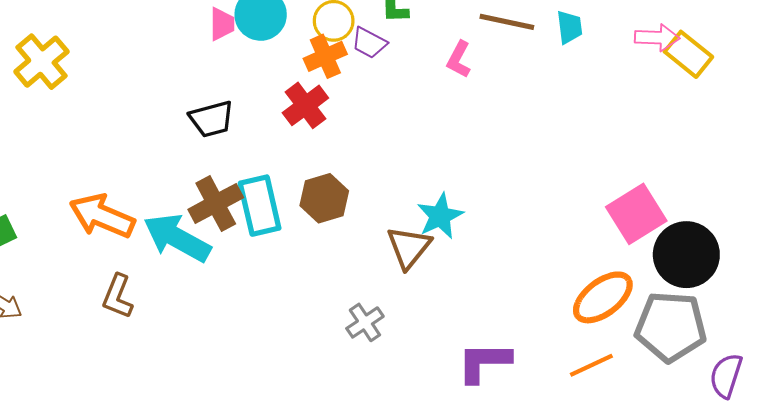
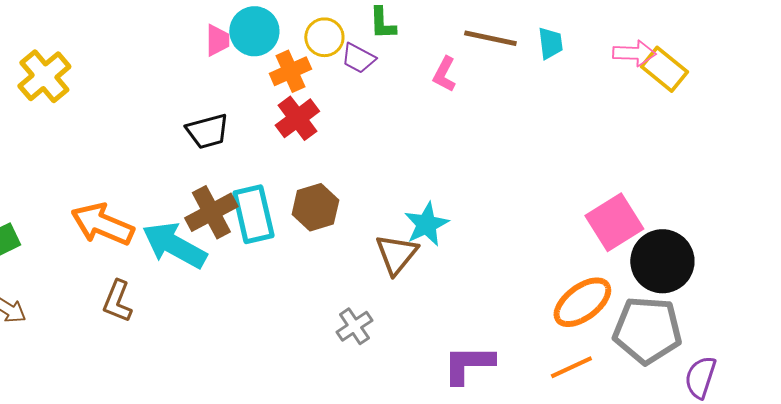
orange cross: (325, 56) -> (290, 71), moved

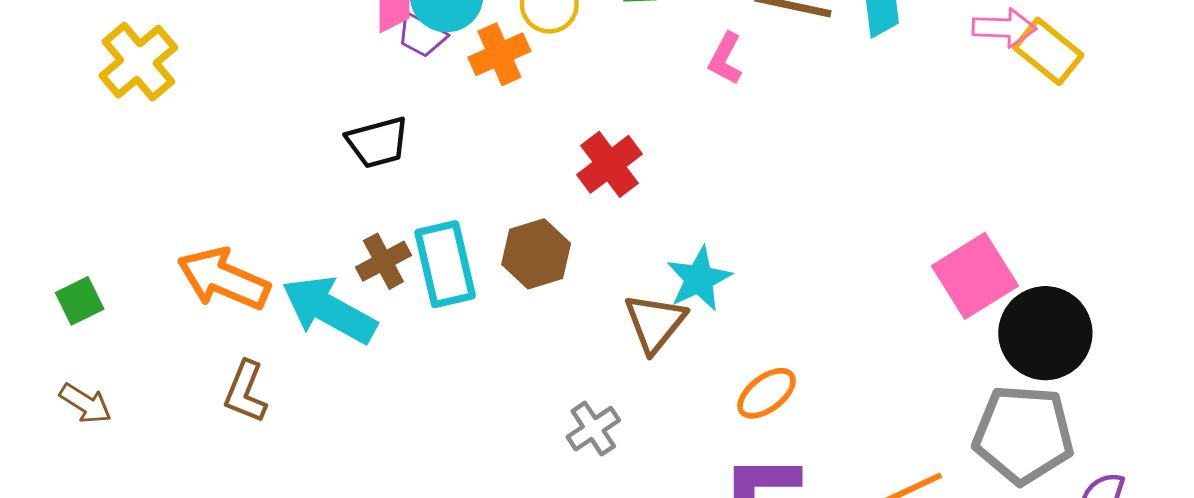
purple trapezoid: (358, 58) -> (422, 35), moved
red cross: (297, 118) -> (609, 164), moved
brown cross: (211, 212) -> (383, 261), size x0.7
orange ellipse: (582, 302) -> (767, 393), moved, size x0.7

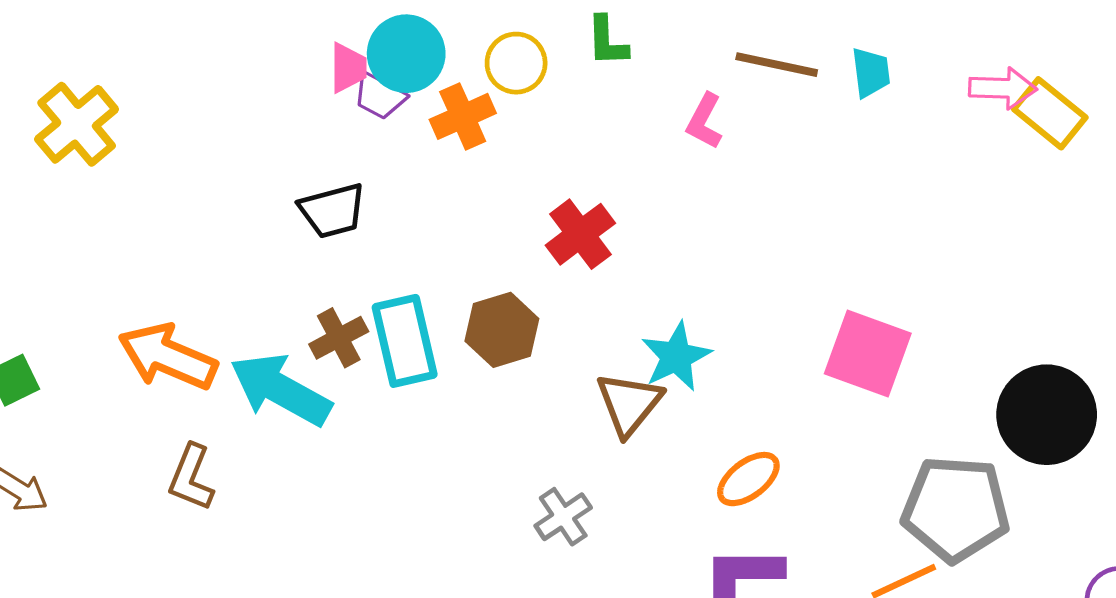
pink square: (975, 276) -> (868, 353), moved, turned -38
gray pentagon: (1023, 434) -> (956, 509), moved

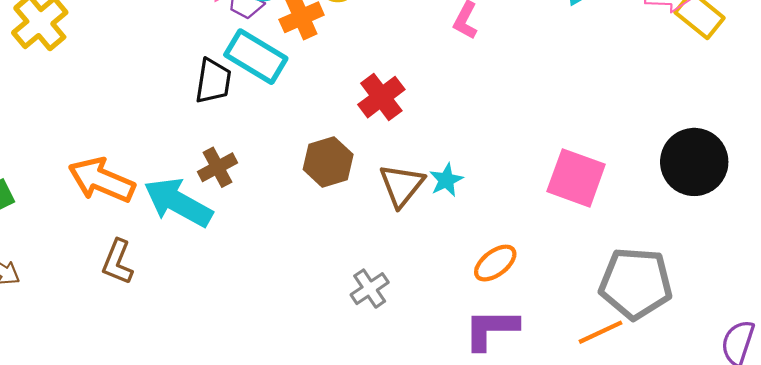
black trapezoid: (332, 211) -> (213, 81), turned -66
cyan rectangle: (405, 341) -> (256, 57), moved, turned -46
cyan star: (676, 357) -> (446, 180), size x0.7
brown triangle: (629, 404) -> (402, 185), moved
black circle: (1047, 415) -> (694, 162), moved

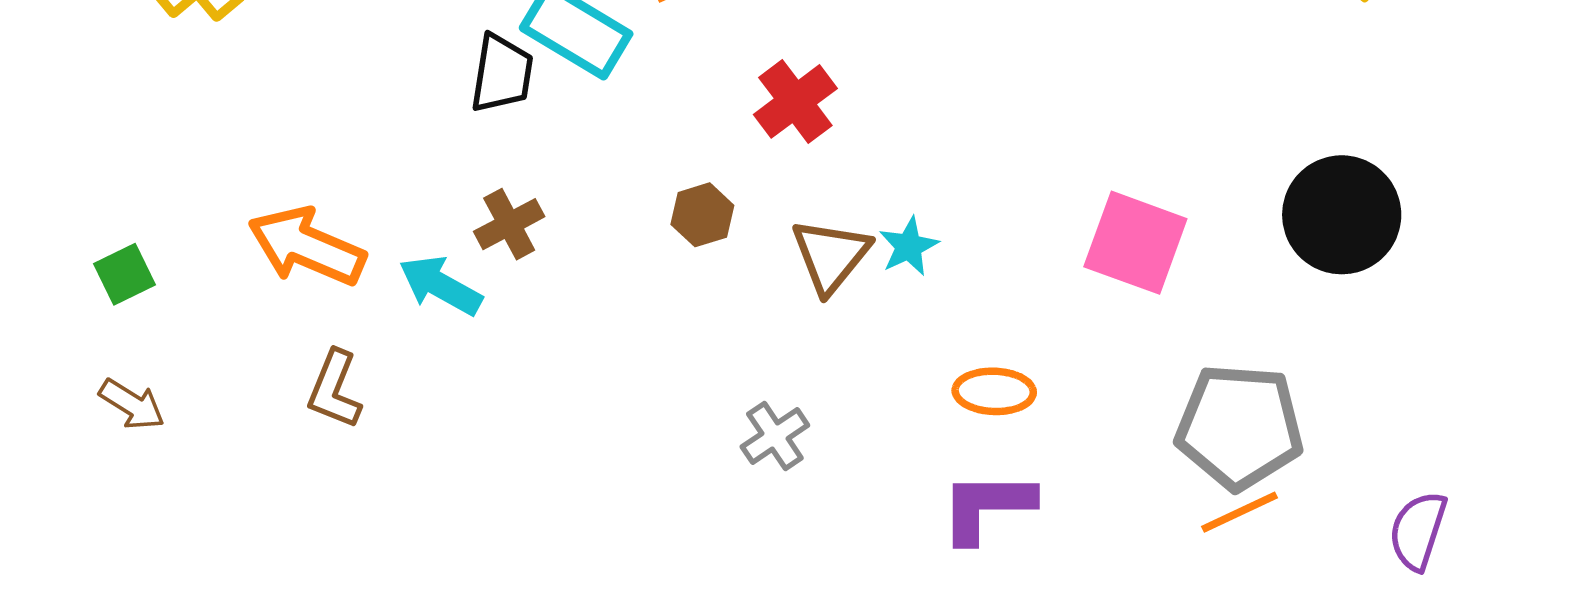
brown hexagon: (328, 162) -> (702, 215), size x0.7
cyan arrow: (178, 202) -> (440, 285), size x0.7
orange ellipse: (495, 263) -> (994, 391), turned 39
orange line: (601, 332) -> (1239, 512), moved

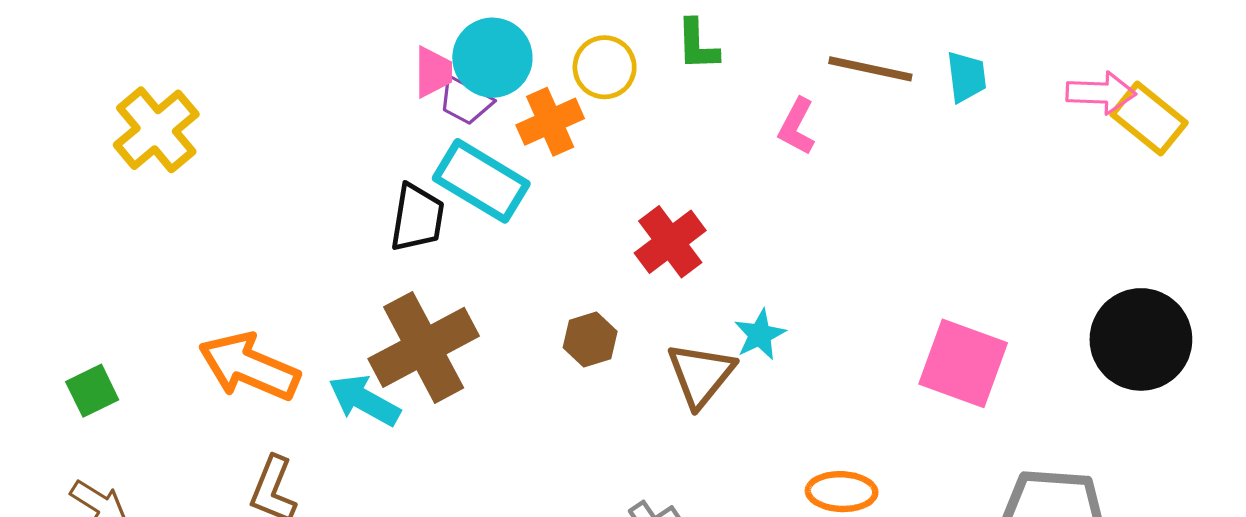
brown cross: (509, 224) -> (424, 347), size x1.8
cyan star: (909, 246) -> (760, 335), moved

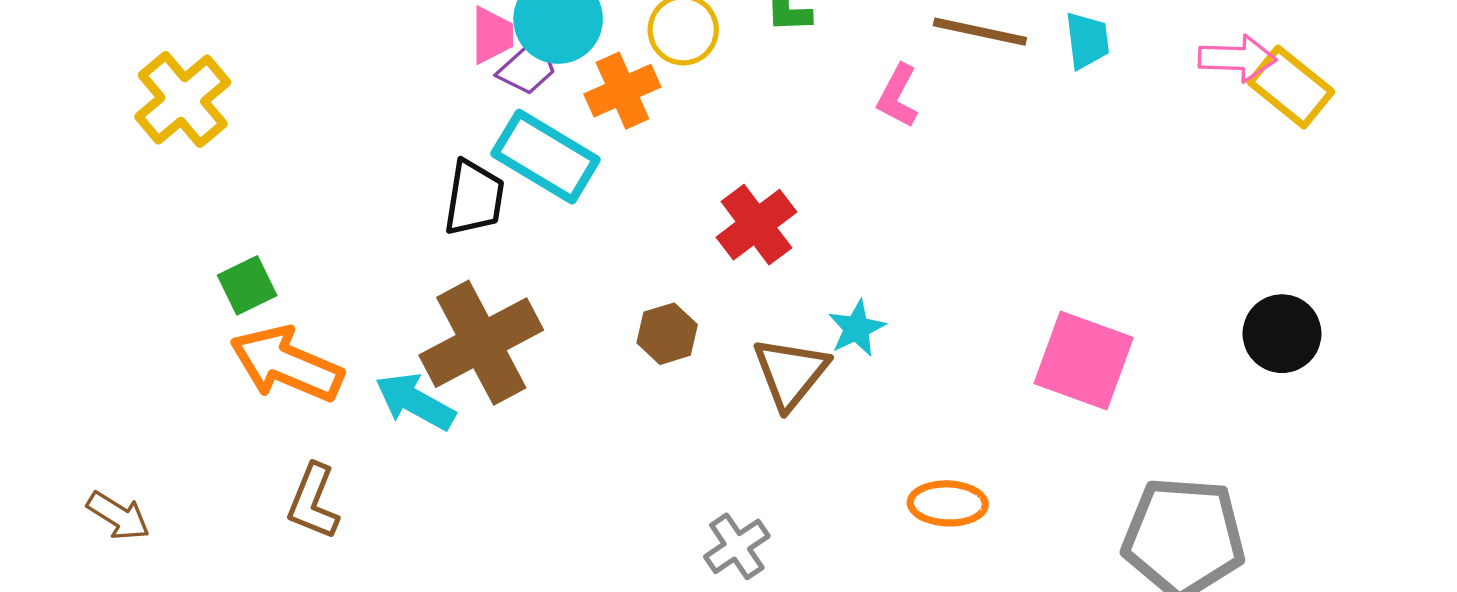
purple trapezoid: (465, 101) -> (528, 67), turned -70
black circle: (1141, 339) -> (1282, 334), size x0.7
green square: (92, 391) -> (247, 285), moved

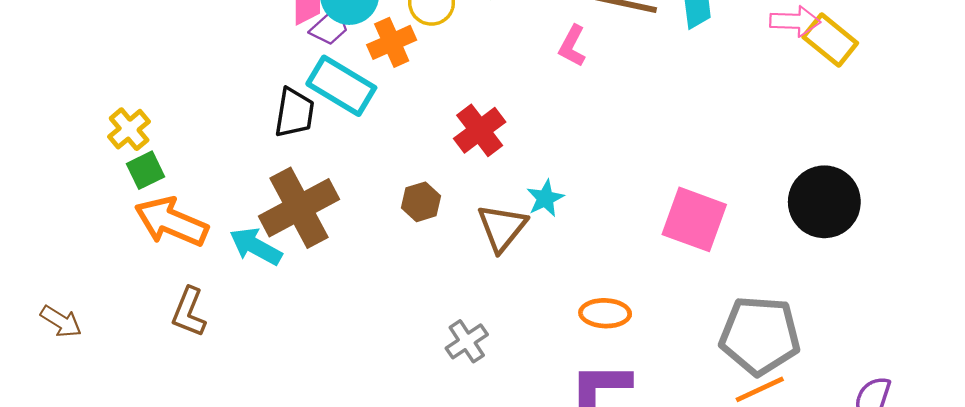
yellow cross: (183, 100) -> (129, 129), moved, size x0.7
black circle: (1282, 334) -> (824, 202), size x1.4

